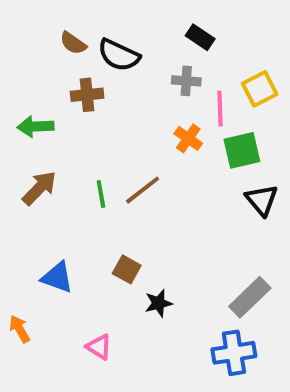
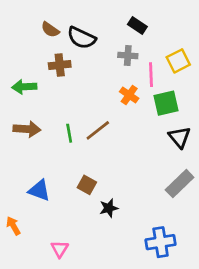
brown arrow: (39, 188) -> (27, 129), turned 50
gray rectangle: (250, 297) -> (180, 184), moved
pink triangle: (99, 347) -> (60, 249), moved, turned 30

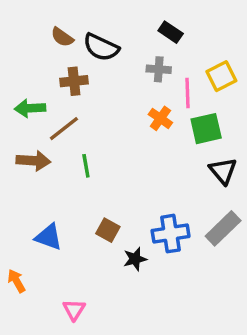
brown line: (98, 130) -> (64, 129), moved
blue cross: (161, 242) -> (171, 234), moved

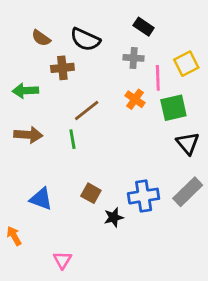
brown semicircle: (62, 37) -> (41, 38), moved
brown line: (64, 129) -> (87, 111), moved

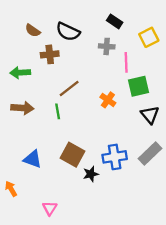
yellow square: (186, 64) -> (149, 37), moved
orange cross: (135, 99) -> (108, 100), moved
brown square: (91, 193) -> (73, 155), size x1.5

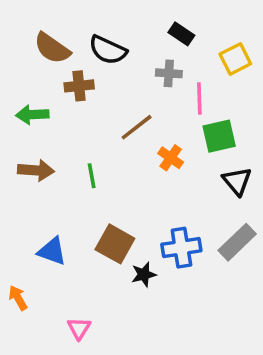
brown semicircle: (33, 31) -> (52, 48), size x1.5
brown line: (69, 89) -> (137, 127), moved

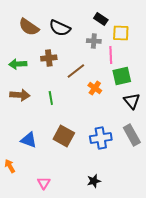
yellow square: (235, 59) -> (121, 33), moved, turned 30
brown cross: (79, 86) -> (49, 58), moved
gray rectangle: (237, 242) -> (132, 135), turned -75
black star: (144, 274) -> (94, 181), moved

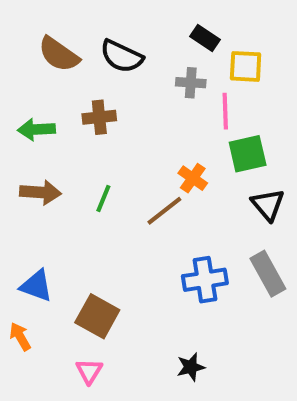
brown line: (76, 71) -> (164, 211), moved
green line: (51, 98) -> (103, 198), turned 32
brown square: (64, 136) -> (97, 316), moved
blue triangle: (29, 140) -> (36, 286), moved

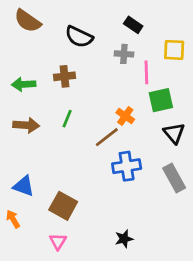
brown semicircle: (59, 54) -> (28, 21), moved
yellow square: (246, 66) -> (174, 50), moved
green line: (103, 198) -> (67, 119), moved
blue cross: (205, 280) -> (127, 166), moved

